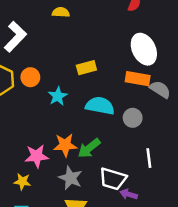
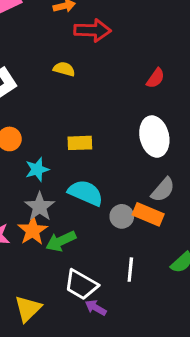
orange rectangle: (138, 79) -> (148, 214), moved
gray semicircle: (160, 89) -> (163, 190), turned 85
orange star: (65, 145) -> (33, 231), turned 30
gray star: (70, 178) -> (40, 207), moved

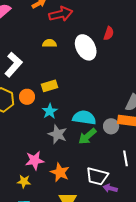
white ellipse: (154, 137) -> (86, 47), moved
yellow rectangle: (80, 143) -> (50, 86), moved
orange star: (33, 231) -> (60, 172), moved
green arrow: (61, 241) -> (87, 136), moved

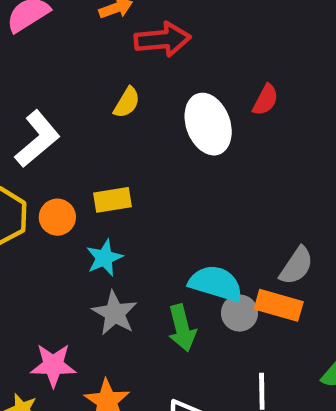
yellow semicircle: (49, 43) -> (127, 103), turned 112
cyan semicircle: (84, 118) -> (216, 283), moved
green arrow: (87, 136) -> (182, 328), turned -72

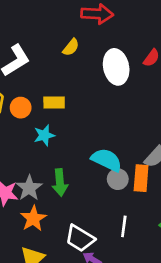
orange rectangle: (279, 305) -> (141, 178), turned 70
gray star: (115, 313) -> (29, 188), moved
green arrow: (182, 328) -> (60, 182), moved

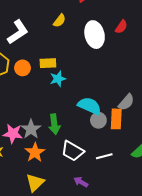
cyan star: (44, 135) -> (58, 79), moved
white line: (124, 226) -> (104, 156), turned 70
white trapezoid: (80, 238) -> (72, 151), moved

